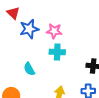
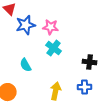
cyan cross: (57, 52) -> (54, 48), turned 35

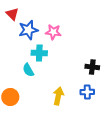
cyan cross: (54, 48) -> (39, 53), moved, turned -35

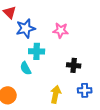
pink star: (53, 32) -> (61, 30), moved
black cross: (92, 67) -> (74, 65), moved

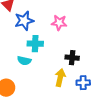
cyan semicircle: (26, 68) -> (24, 61), turned -48
yellow arrow: (56, 94) -> (60, 78), moved

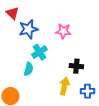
cyan cross: (35, 44) -> (39, 52), turned -35
cyan semicircle: (24, 61) -> (28, 69), turned -88

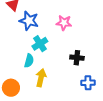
blue star: (28, 29) -> (29, 21), turned 30
yellow arrow: (64, 86) -> (41, 78), moved

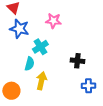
blue star: (29, 21) -> (19, 29), moved
pink star: (64, 23) -> (53, 21), moved

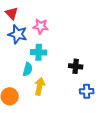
pink star: (53, 21) -> (41, 26), moved
cyan cross: (40, 47) -> (39, 52), turned 35

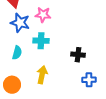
cyan semicircle: (28, 69) -> (17, 53), moved

